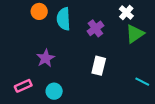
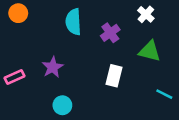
orange circle: (39, 11) -> (18, 13), moved
green triangle: (135, 34) -> (150, 51), moved, turned 48
pink rectangle: (23, 86) -> (15, 77), moved

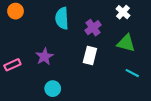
white rectangle: (114, 76) -> (90, 56), moved
cyan line: (164, 94) -> (132, 73), moved

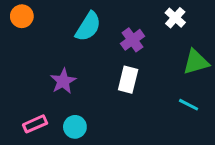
cyan semicircle: (62, 18) -> (88, 27), turned -145
green triangle: (126, 43) -> (196, 62), moved, turned -30
pink rectangle: (12, 65) -> (35, 124), moved

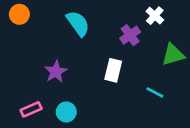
cyan semicircle: (88, 27) -> (78, 23), turned -68
purple cross: (132, 40) -> (130, 35), moved
cyan line: (189, 105) -> (155, 92), moved

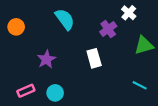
orange circle: (19, 14) -> (16, 27), moved
white rectangle: (113, 70) -> (94, 58), turned -30
cyan line: (155, 92) -> (140, 85), moved

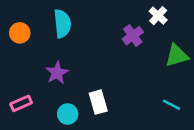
cyan semicircle: (65, 19) -> (62, 24), moved, turned 30
white rectangle: (94, 58) -> (98, 102), moved
pink rectangle: (26, 91) -> (21, 103), moved

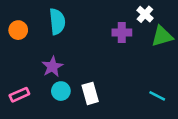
purple cross: (133, 36) -> (122, 33), turned 36
green triangle: (177, 55) -> (162, 36), moved
cyan circle: (68, 114) -> (61, 91), moved

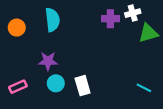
white cross: (145, 14) -> (133, 13), turned 32
purple cross: (122, 33) -> (110, 19), moved
purple star: (52, 67) -> (48, 61), turned 30

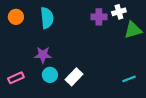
orange circle: (17, 28) -> (16, 17), moved
white rectangle: (83, 86) -> (74, 77), turned 60
cyan line: (144, 88) -> (129, 79), turned -48

